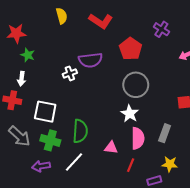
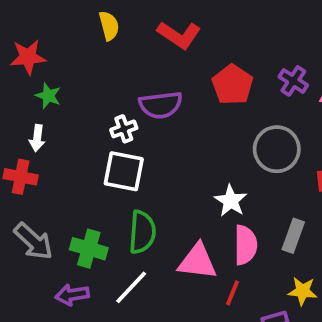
purple cross: (161, 29) -> (293, 81), moved
gray circle: (136, 85) -> (277, 149), moved
white square: (45, 112) -> (124, 171), moved
pink triangle: (111, 148) -> (197, 262), size x1.6

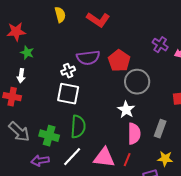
red pentagon: (233, 85) -> (119, 61), moved
gray circle: (277, 149) -> (137, 82), moved
pink triangle: (197, 262) -> (104, 158), moved

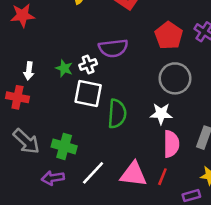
green star: (27, 53) -> (64, 68), moved
red pentagon: (119, 61) -> (169, 36), moved
white star: (126, 110) -> (161, 114), turned -30
green semicircle: (78, 127) -> (117, 114), moved

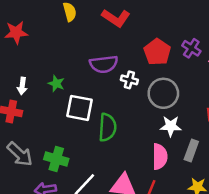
white cross: (88, 65) -> (129, 80), moved, turned 35
white star: (161, 114) -> (171, 126), moved

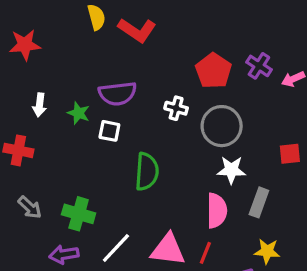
red L-shape: (116, 18) -> (137, 30), moved
purple semicircle: (104, 64) -> (118, 94), moved
white arrow: (22, 86) -> (40, 105), moved
white square: (79, 108) -> (109, 131), moved, size x0.6
gray arrow: (20, 154) -> (30, 207), size x0.7

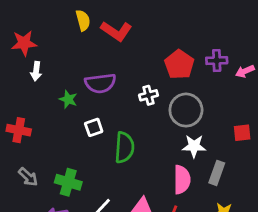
purple cross: (259, 66) -> (217, 61), turned -35
white arrow: (40, 105) -> (36, 71), moved
white cross: (176, 108) -> (149, 95), turned -30
white square: (109, 131) -> (94, 127), moved, turned -30

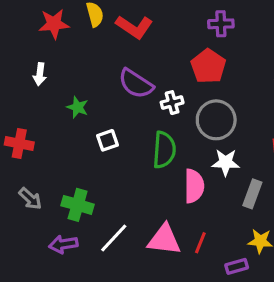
red star: (24, 43) -> (54, 24), moved
purple cross: (217, 61) -> (221, 24), moved
purple semicircle: (100, 83) -> (136, 84), moved, turned 40
green semicircle: (124, 147) -> (164, 150), moved
pink semicircle: (182, 180) -> (194, 186), moved

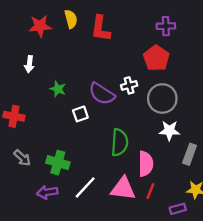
red L-shape: (134, 27) -> (101, 28), turned 64
purple semicircle: (136, 84) -> (102, 94), moved
green semicircle: (164, 150) -> (120, 142), moved
pink semicircle: (194, 186) -> (146, 164), moved

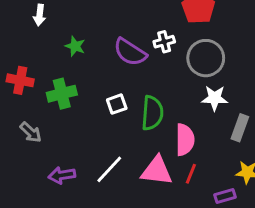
white square: (80, 114) -> (117, 104), moved
green cross: (58, 163) -> (62, 94), moved, turned -30

